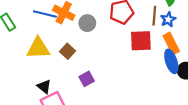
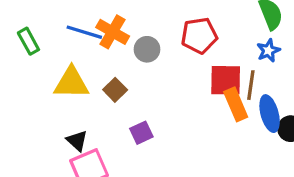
brown line: (154, 16) -> (251, 85), moved
orange rectangle: (171, 44) -> (236, 104), moved

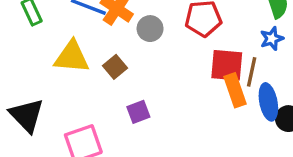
black triangle: (77, 141) -> (27, 115), moved, size x1.6

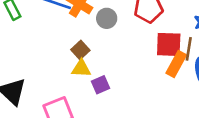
yellow triangle: (72, 57) -> (81, 68), moved, size x0.7
orange rectangle: (235, 90) -> (176, 64), turned 50

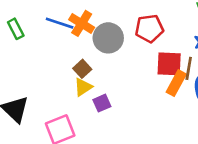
gray circle: (107, 18) -> (108, 38), size x1.5
yellow triangle: (81, 68) -> (83, 87), turned -36

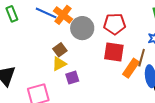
red square: (169, 64) -> (114, 52), moved

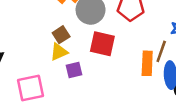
red square: (114, 52) -> (102, 44), moved
orange rectangle: (131, 68) -> (147, 63), turned -36

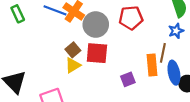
red square: (102, 44) -> (97, 53), moved
purple square: (74, 70) -> (128, 79), moved

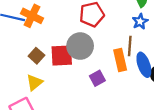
gray circle: (96, 25) -> (80, 46), moved
yellow triangle: (73, 65) -> (34, 82), moved

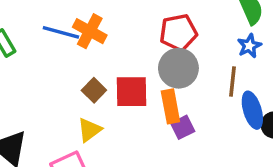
gray circle: (80, 46) -> (178, 68), moved
orange rectangle: (120, 60) -> (170, 106), moved

